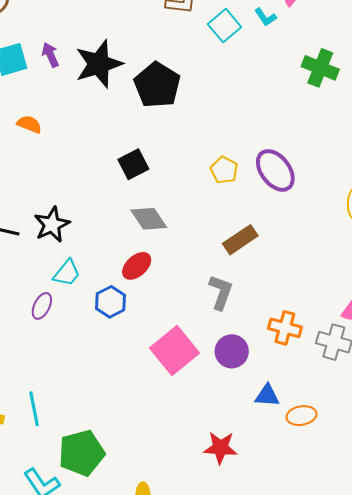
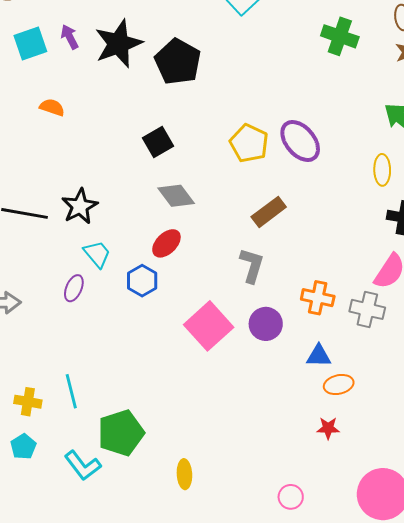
yellow pentagon: (224, 170) -> (249, 143), size x1.4
cyan trapezoid: (67, 273) -> (97, 254), turned -76
blue triangle: (267, 396) -> (319, 356), moved
red star: (220, 448) -> (328, 428), moved, size x0.7

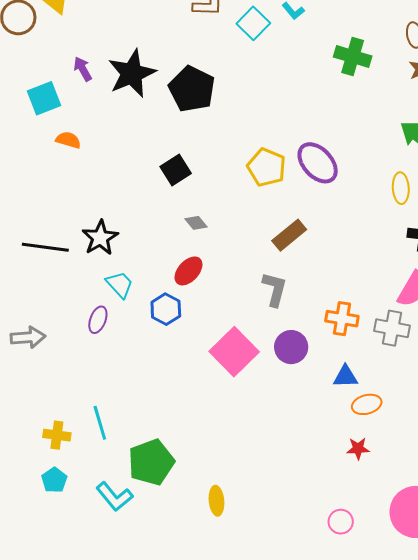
cyan square: (30, 44) -> (44, 98), moved
gray diamond: (176, 196) -> (196, 223), size x0.6
pink circle: (291, 497) -> (341, 522), moved

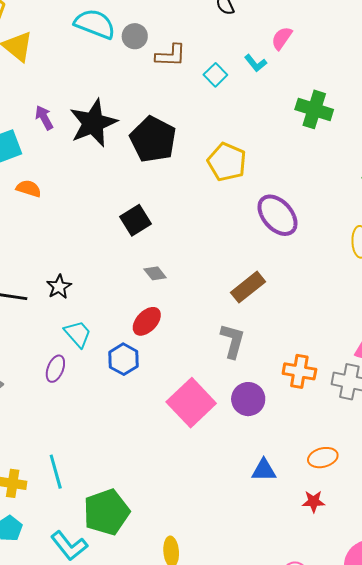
cyan square: (253, 23) -> (215, 75), size x0.7
yellow pentagon: (267, 167) -> (227, 162), moved
black star: (100, 238) -> (59, 287), size x0.7
blue triangle: (345, 377) -> (264, 470), moved

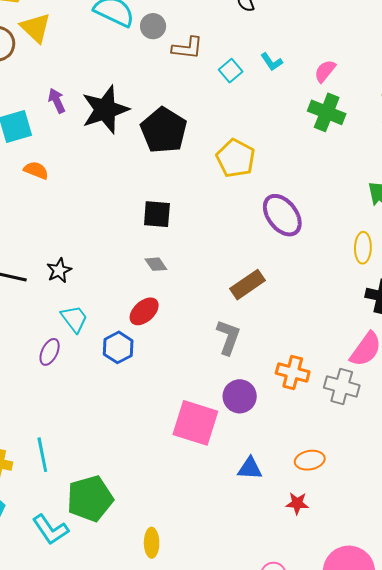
pink semicircle: (282, 38) -> (325, 71), moved
black square: (135, 220) -> (157, 214), moved, turned 32
pink square: (191, 403) -> (195, 423), moved, turned -33

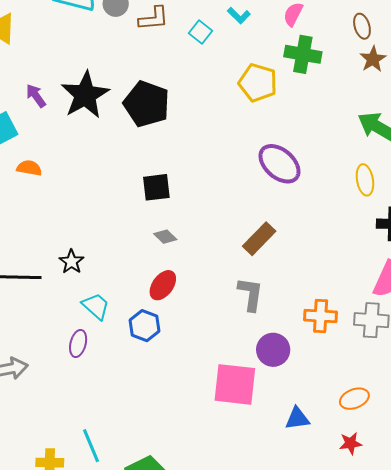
yellow pentagon: (236, 158) -> (258, 83), moved

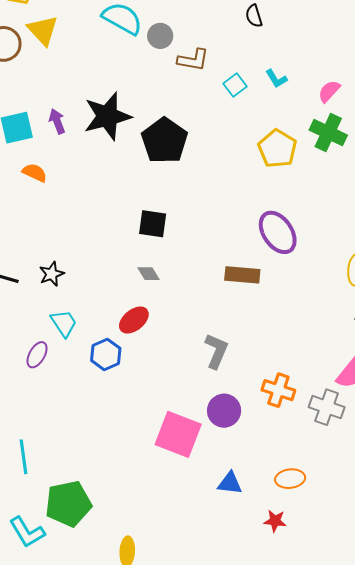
purple arrow: (36, 96) -> (57, 121), moved
brown rectangle: (259, 239) -> (242, 275), moved, turned 36

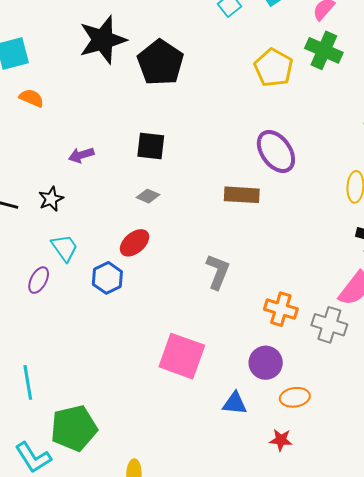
purple arrow: (57, 121) -> (81, 155), moved, turned -85
gray diamond: (149, 274) -> (148, 196), turned -35
purple circle: (224, 411) -> (266, 363), moved

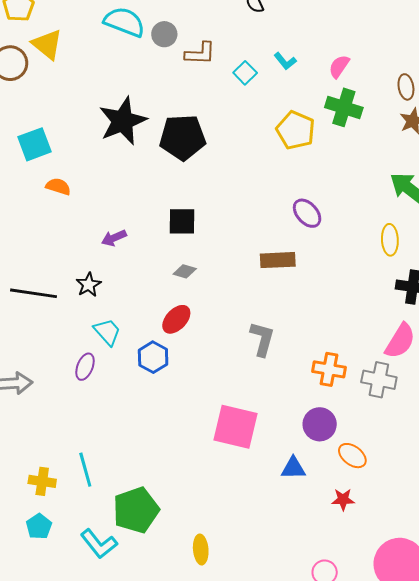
black pentagon: (160, 63) -> (183, 137), turned -30
purple ellipse: (276, 151) -> (307, 213), size x0.7
orange ellipse: (295, 397) -> (352, 456), turned 52

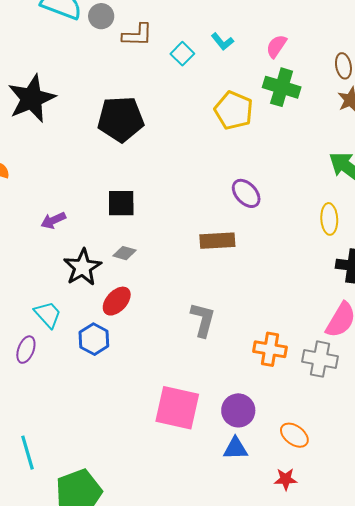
black star: (123, 121) -> (32, 99), moved
black star: (89, 285) -> (83, 267), moved, size x1.5
purple circle: (320, 424) -> (238, 410), moved

